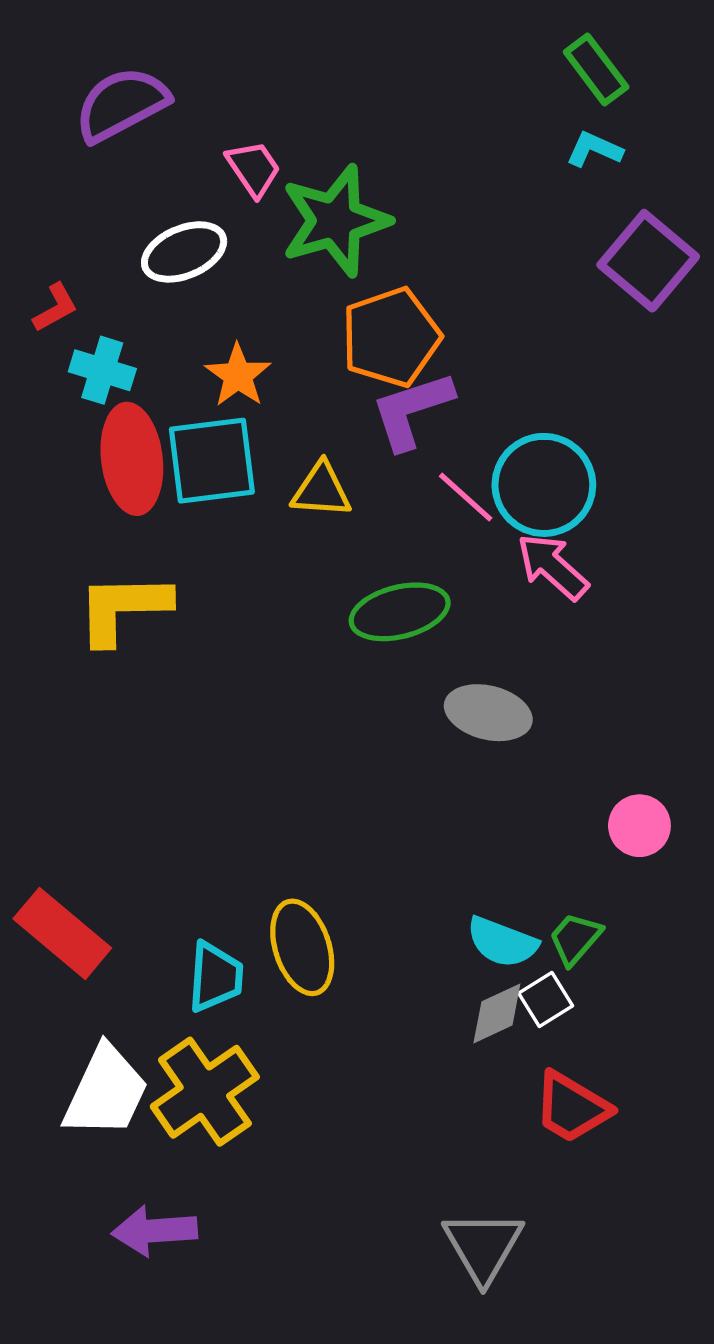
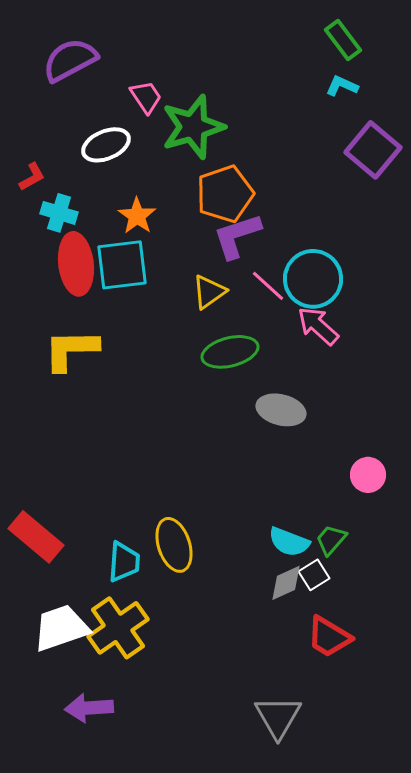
yellow triangle: (321, 490) -> (209, 292), moved, turned -39
white trapezoid: (106, 1092) -> (61, 628), turned -134

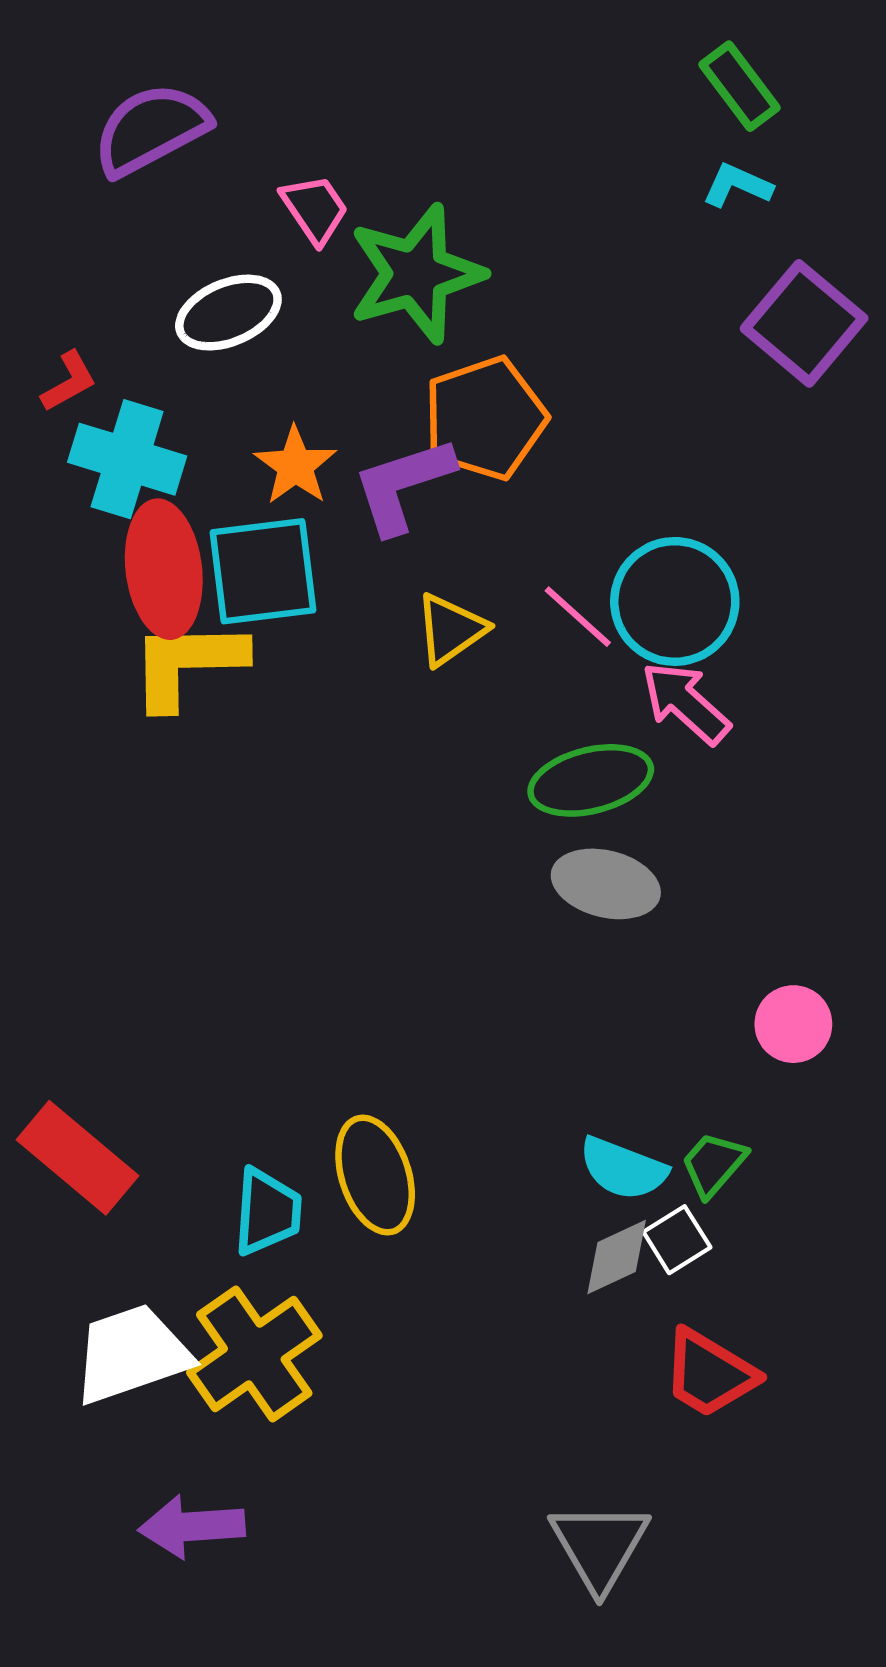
cyan cross: (59, 213) -> (127, 459), size x1.4
purple L-shape: (237, 236) -> (403, 485), moved
yellow L-shape: (71, 350) -> (187, 664), moved
green ellipse: (230, 352) -> (591, 780), moved

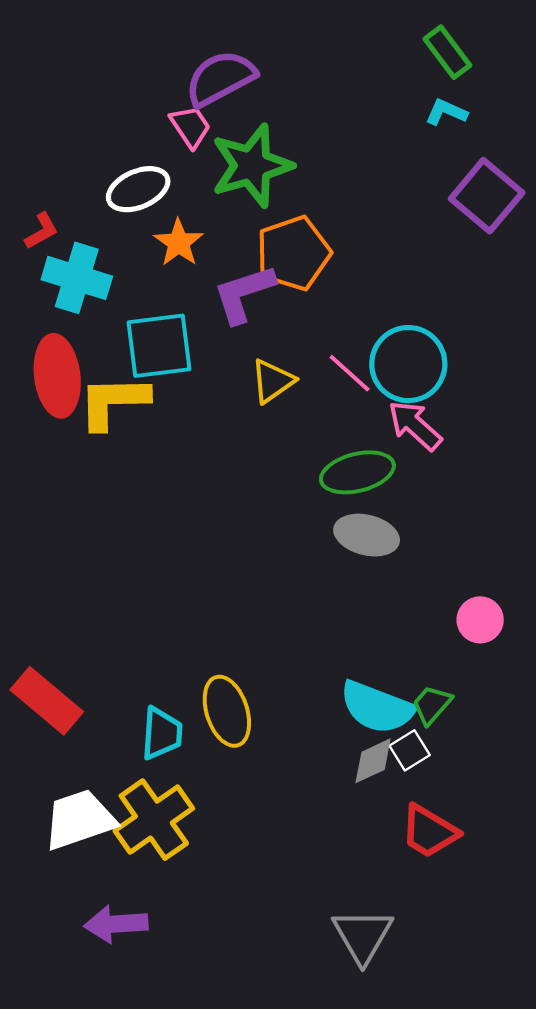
purple semicircle: (151, 129) -> (220, 78), moved
orange star: (295, 466) -> (179, 243), moved
red ellipse: (164, 569) -> (57, 376), moved
cyan semicircle: (623, 1169) -> (377, 707), size x1.4

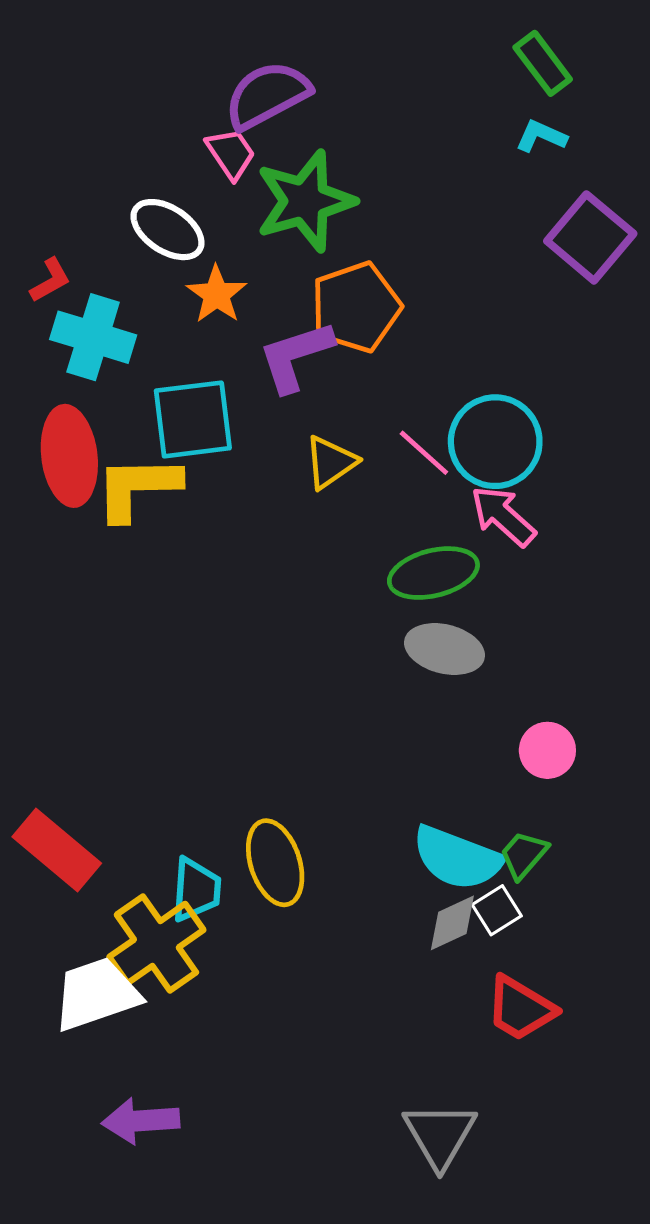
white ellipse: (138, 189) -> (167, 230), turned 56
pink circle: (480, 620) -> (547, 750), moved
yellow cross: (154, 820) -> (156, 943), moved

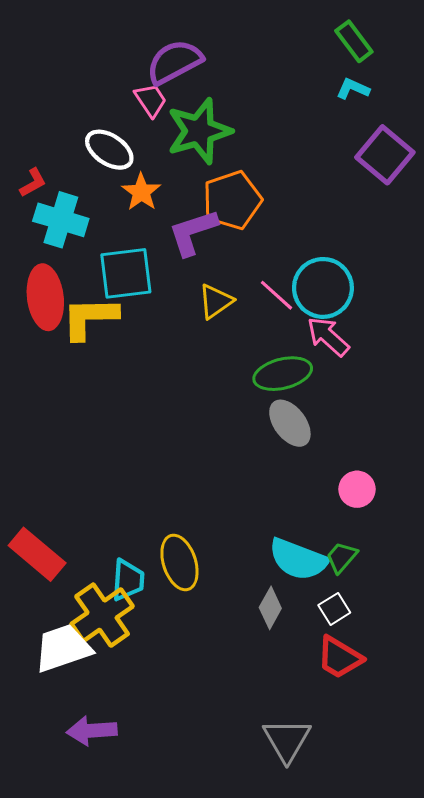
gray ellipse: (445, 649) -> (290, 423), turned 39
white square: (497, 910) -> (334, 609), moved
gray diamond: (452, 923) -> (270, 608), moved, turned -36

